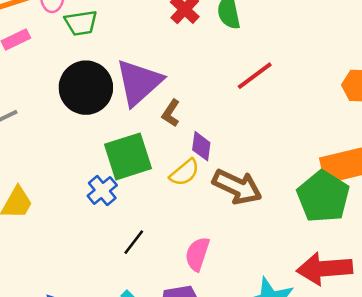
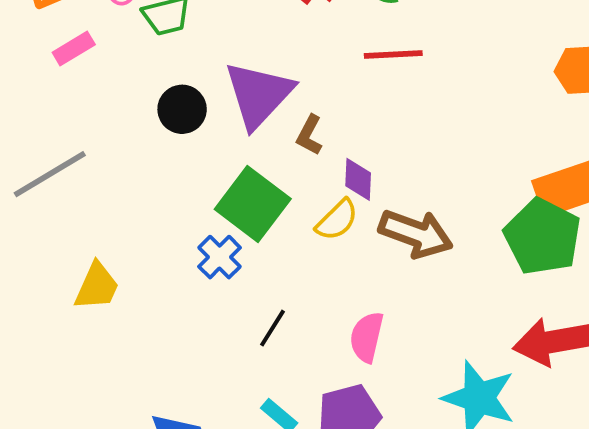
red line: (255, 76) -> (393, 54), moved, turned 39
black circle: (86, 88) -> (182, 109), size x0.6
green square: (128, 156) -> (253, 204), turned -30

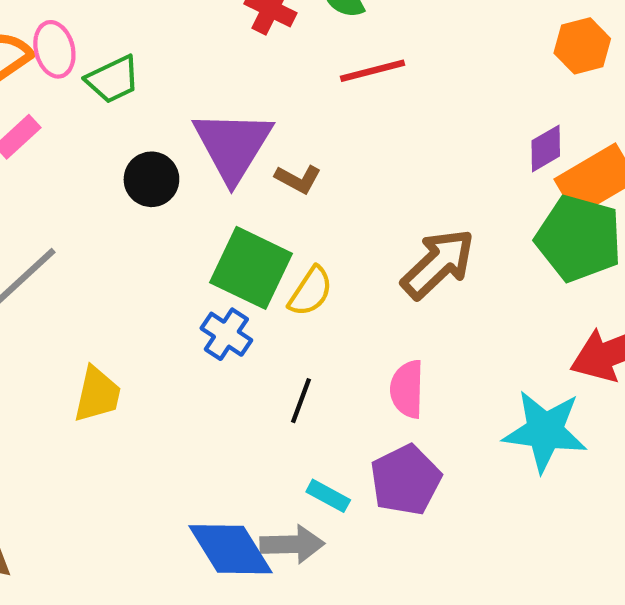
brown L-shape: (309, 135) -> (298, 179), turned -78
purple diamond: (358, 179) -> (546, 148), moved, turned 69
yellow semicircle: (337, 220) -> (311, 291), moved
brown arrow: (416, 234) -> (438, 264), turned -52

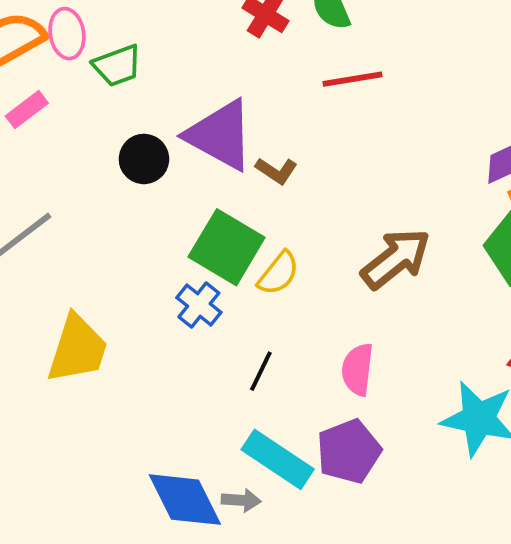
purple triangle: (233, 146) -> (220, 135), turned -38
yellow trapezoid: (97, 394) -> (77, 349), size x1.4
cyan rectangle: (328, 496) -> (278, 459), size x1.8
gray arrow: (292, 544) -> (241, 500), size x0.7

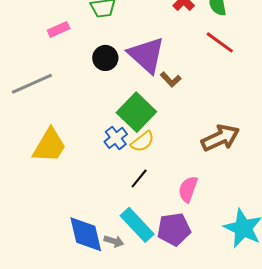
red line: (352, 79) -> (220, 42), turned 32
pink rectangle: (27, 110) -> (59, 29), moved
yellow semicircle: (278, 273) -> (143, 142), moved

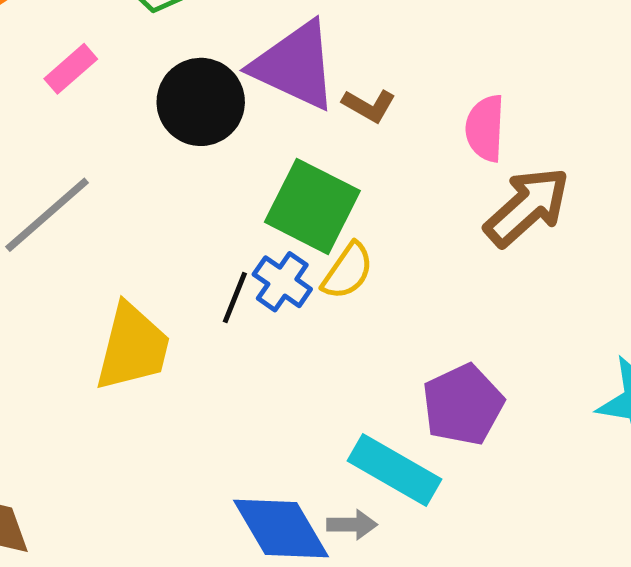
black circle: (105, 58) -> (201, 102), size x1.4
black line: (139, 179) -> (235, 297), moved
pink semicircle: (188, 189) -> (485, 128), moved
purple pentagon: (174, 229) -> (463, 405), moved

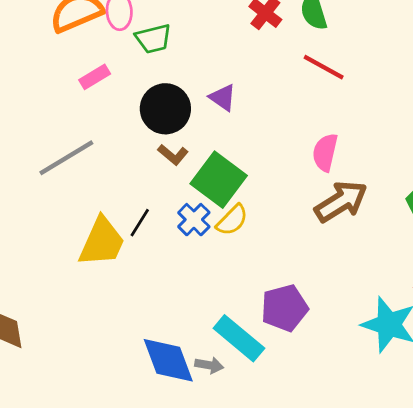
purple triangle: (295, 66) -> (223, 98), size x0.5
brown L-shape: (369, 106) -> (173, 155), moved
black line: (235, 297) -> (140, 223), moved

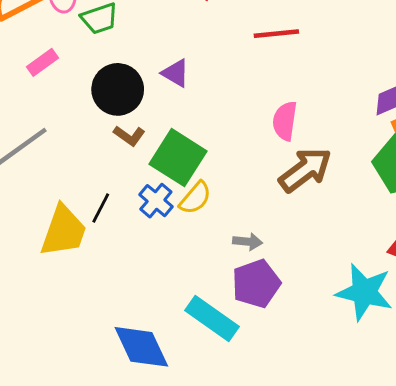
red line: (324, 67) -> (276, 34), turned -30
gray arrow: (209, 365) -> (248, 242), moved

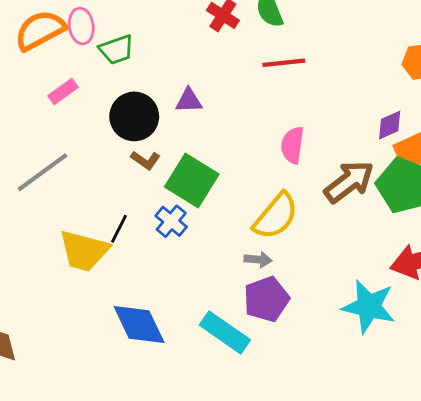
purple triangle: (176, 73) -> (189, 101), turned -32
brown arrow: (305, 170) -> (349, 182), moved
yellow semicircle: (195, 198) -> (276, 216), moved, size x1.5
yellow trapezoid: (64, 231) -> (84, 251), turned 86
blue diamond: (141, 347) -> (139, 324), moved

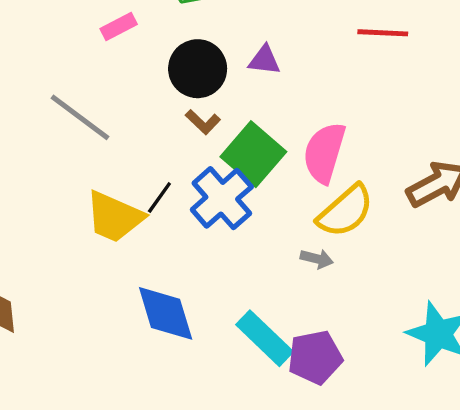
pink semicircle: (292, 145) -> (324, 153), moved, size x1.4
gray line: (43, 172) -> (80, 117), turned 64
blue cross: (171, 221) -> (222, 198), size x1.6
purple pentagon: (266, 299) -> (315, 357), moved

